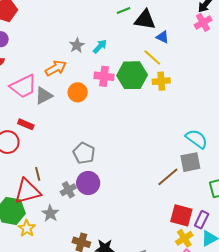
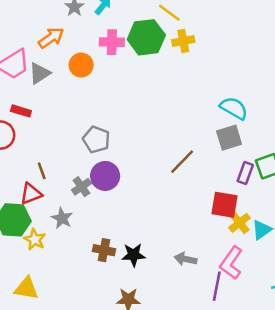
brown line: (168, 177) -> (182, 162), moved
red triangle: (27, 191) -> (31, 194), size x0.7
purple rectangle: (202, 220) -> (245, 173), moved
yellow cross: (184, 238) -> (240, 223), moved

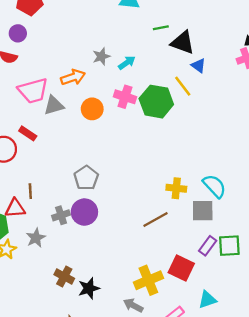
yellow cross: (183, 41) -> (176, 188), moved
yellow cross: (240, 223) -> (148, 280), moved, size x1.4
black star: (133, 255) -> (89, 288), turned -30

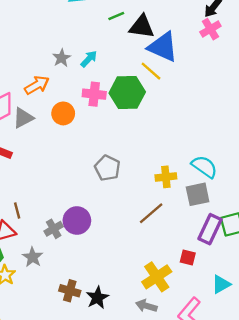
blue triangle: (199, 66) -> (163, 47), size x2.0
gray pentagon: (86, 178) -> (107, 168), moved
purple rectangle: (208, 246) -> (210, 229), size x1.4
red square: (181, 268) -> (188, 258), size x0.6

